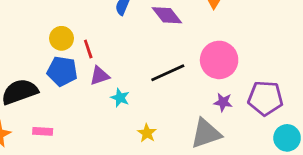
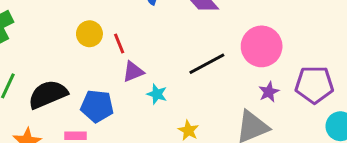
blue pentagon: (62, 71) -> (97, 106), moved
purple star: (223, 102) -> (269, 92), turned -30

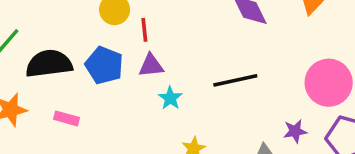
pink circle: (262, 46) -> (329, 83), moved
blue pentagon: (97, 106) -> (104, 65), moved

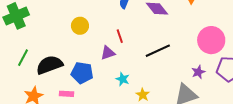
red line: (144, 30) -> (120, 36), moved
blue pentagon: (104, 65) -> (82, 73), moved
cyan star: (170, 98) -> (123, 79), moved

